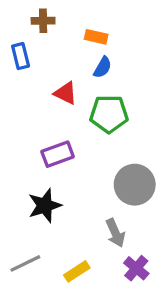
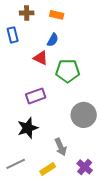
orange rectangle: (96, 37) -> (57, 15), moved
blue semicircle: (103, 67) -> (53, 40), moved
gray arrow: (115, 233) -> (61, 147), moved

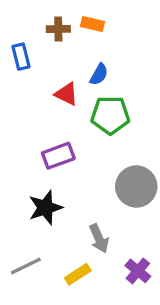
brown cross: (27, 13) -> (58, 29), moved
blue semicircle: (53, 40) -> (99, 74), moved

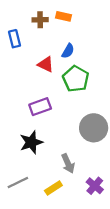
green pentagon: (110, 115) -> (76, 79), turned 30

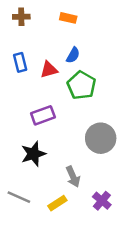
brown cross: (40, 20) -> (21, 17), moved
blue rectangle: (14, 39) -> (20, 62), moved
red triangle: (46, 64) -> (49, 70), turned -42
gray line: (18, 182) -> (19, 197), turned 50

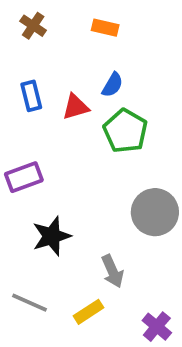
brown cross: (21, 17) -> (33, 26), turned 35
purple rectangle: (43, 115) -> (24, 177), moved
purple cross: (102, 201) -> (157, 327), moved

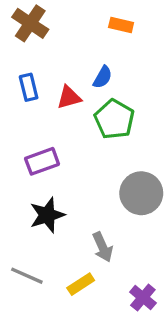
brown cross: (33, 26) -> (30, 23), size x1.5
orange rectangle: (105, 28) -> (121, 25), moved
purple rectangle: (24, 177) -> (42, 161), moved

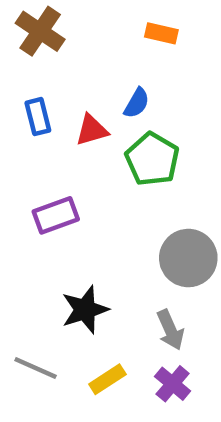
black star: (47, 215) -> (85, 310), moved
gray arrow: (103, 247) -> (170, 330), moved
purple cross: (143, 297) -> (173, 384), moved

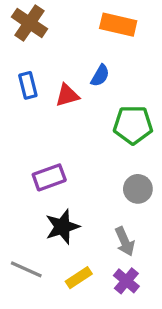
orange rectangle: (161, 33) -> (118, 25), size x1.5
green pentagon: (152, 159) -> (133, 125), moved, turned -30
purple rectangle: (56, 215) -> (49, 177), moved
gray circle: (188, 258) -> (138, 189), size x0.7

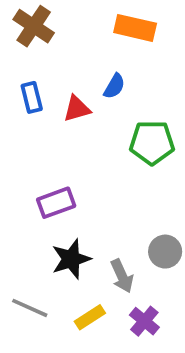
gray circle: (138, 189) -> (165, 252), moved
gray arrow: (125, 241) -> (122, 276), moved

